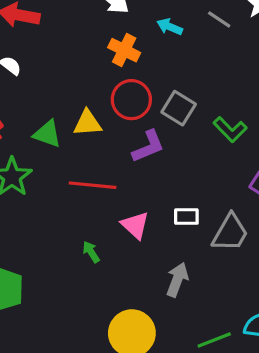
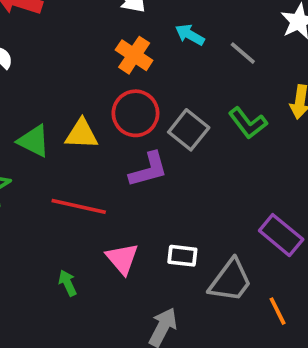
gray line: (219, 19) -> (243, 53), moved
green L-shape: (230, 130) -> (248, 123), moved

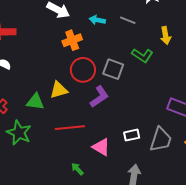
orange cross: (134, 55) -> (72, 40), turned -36

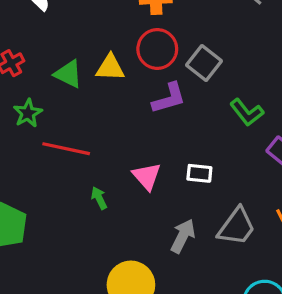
green L-shape: (142, 55) -> (247, 112), moved
red line: (70, 128) -> (66, 149), moved
green star: (19, 133) -> (28, 113), size x0.7
gray trapezoid: (161, 140) -> (237, 227), moved

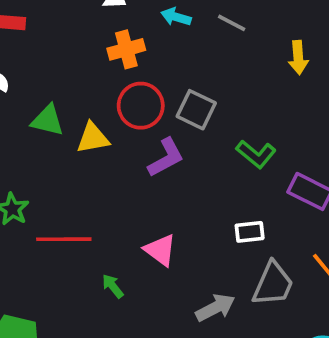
green triangle: (68, 74) -> (48, 120), moved
white rectangle: (199, 173) -> (250, 232), moved
gray arrow: (183, 236) -> (215, 308), turned 48

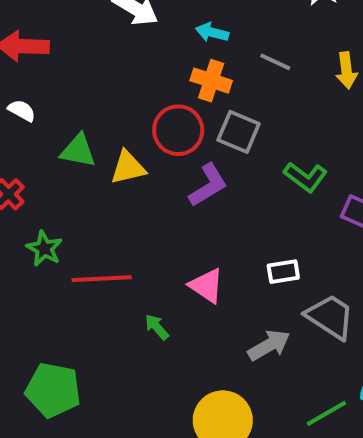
gray line: (232, 23) -> (275, 62), moved
orange cross: (126, 49) -> (211, 81), moved, turned 36
white rectangle: (250, 232) -> (283, 272), moved
gray trapezoid: (273, 284) -> (330, 317), turned -78

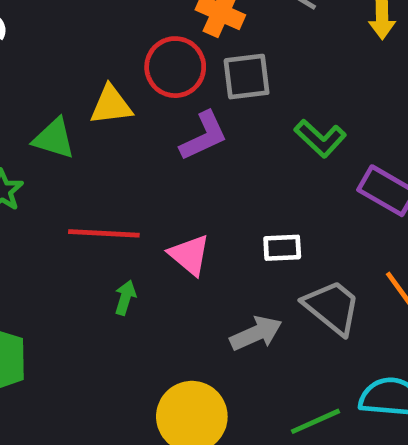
gray square: (239, 132) -> (247, 77), turned -36
green triangle: (78, 151) -> (54, 138), moved
red line: (102, 279) -> (104, 233), moved
green arrow: (157, 327) -> (125, 298), turned 52

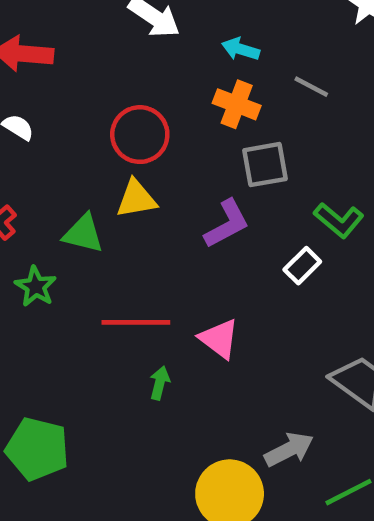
red circle: (175, 67) -> (140, 135), moved
white rectangle: (282, 248) -> (302, 266), moved, turned -39
gray arrow: (256, 333) -> (289, 449), moved

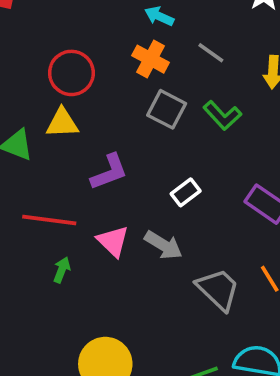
gray square: (265, 165) -> (167, 109), turned 30
green L-shape: (339, 220) -> (222, 115), moved
purple L-shape: (227, 224) -> (109, 172), moved
gray arrow: (289, 449) -> (163, 245), moved, turned 51

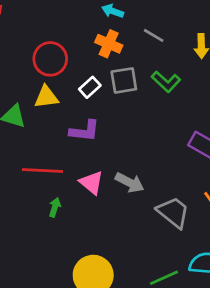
gray square: (167, 109) -> (124, 80), turned -32
purple L-shape: (109, 172) -> (85, 131), turned 32
white rectangle: (186, 192) -> (90, 87), moved

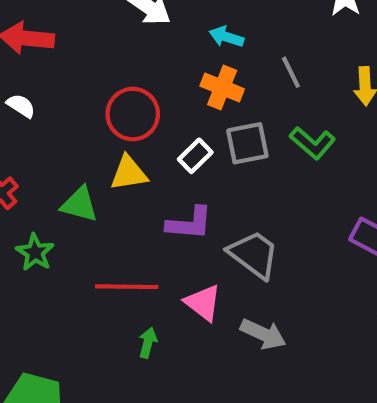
gray line: (154, 35) -> (291, 72), turned 35
gray arrow: (130, 183) -> (263, 334), moved
gray trapezoid: (173, 212) -> (254, 254), moved

